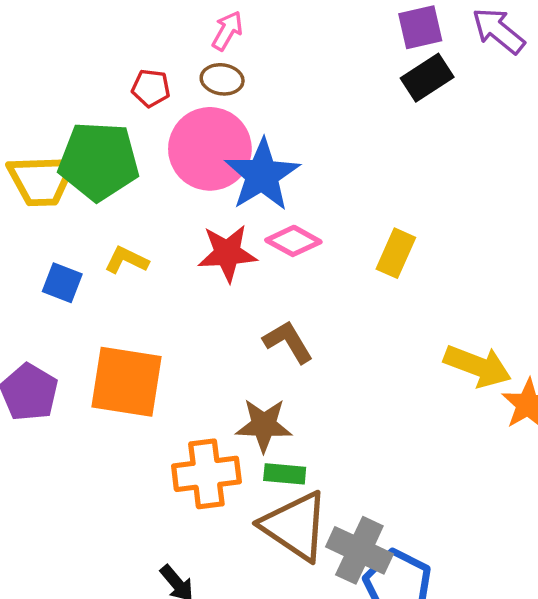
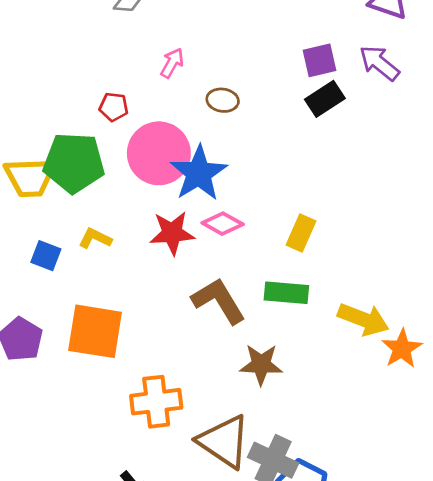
brown ellipse: (222, 79) -> (223, 100), moved
brown L-shape: (288, 342) -> (219, 301), size x1.4
brown star: (264, 425) -> (261, 364), moved
green rectangle: (285, 474) -> (286, 293), moved, size x1.4

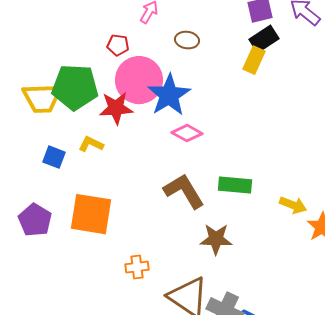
red pentagon: (114, 107) -> (118, 45), moved
red star: (172, 233) -> (116, 108), moved
yellow rectangle: (301, 233) -> (254, 60), moved
yellow arrow: (363, 319) -> (293, 205), size x0.7
orange cross: (156, 402) -> (137, 267), size x0.6

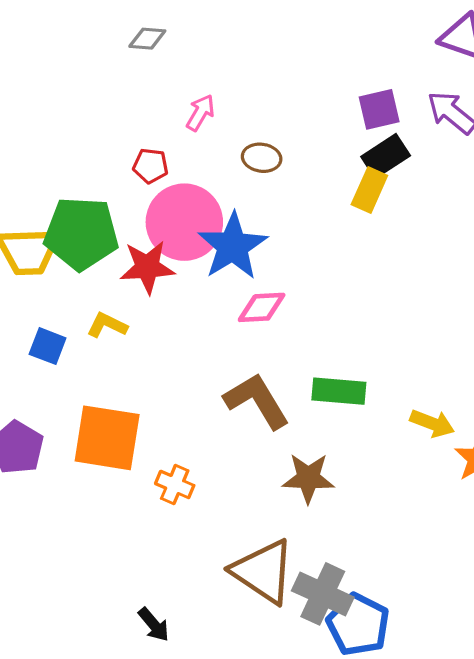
pink diamond: (187, 133) -> (262, 307), turned -32
orange cross: (137, 267) -> (175, 484), moved, turned 30

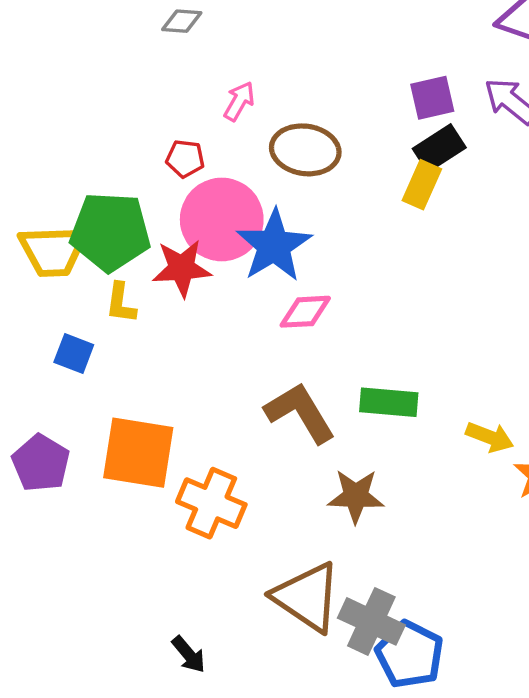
brown ellipse: (262, 158) -> (305, 150), size x1.6
yellow L-shape: (107, 325) -> (121, 303), moved, turned -108
orange cross: (175, 484) -> (211, 503), size x1.6

